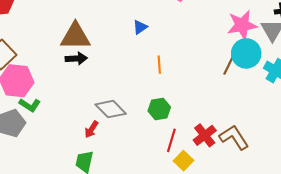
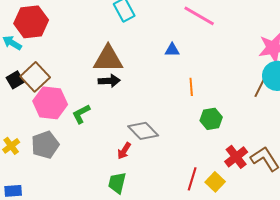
blue triangle: (140, 27) -> (172, 50), turned 35
green L-shape: (30, 105) -> (81, 114), moved, turned 120
green hexagon: (159, 109) -> (211, 119), moved
red line: (171, 140) -> (192, 179), moved

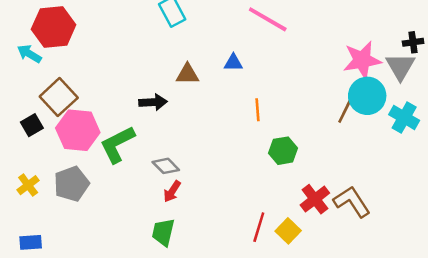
brown triangle: (108, 59) -> (187, 74), moved, size x0.6
black square: (15, 80) -> (32, 125), moved
green L-shape: (81, 114) -> (117, 144), size x1.5
gray diamond: (143, 131) -> (166, 166), moved, size x0.7

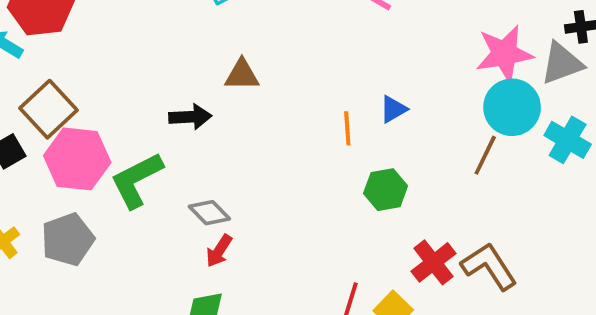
blue triangle: (233, 63) -> (393, 109), moved, turned -30
gray triangle: (400, 67) -> (562, 63), turned 40
brown line: (345, 110) -> (485, 155), moved

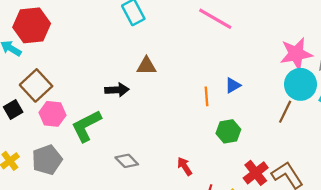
pink hexagon: (77, 159) -> (52, 114), size x0.7
gray diamond: (209, 213) -> (127, 161), moved
red arrow: (219, 251) -> (185, 166), moved, turned 114

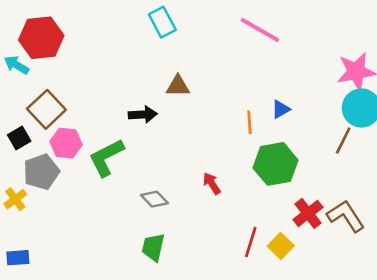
green hexagon: (228, 131) -> (275, 164), size x1.5
gray pentagon: (47, 160) -> (41, 172), moved
red arrow: (185, 166) -> (212, 183), moved

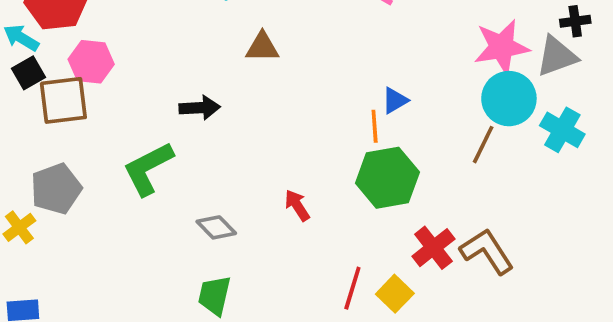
brown triangle: (178, 86) -> (262, 47), moved
brown square: (46, 109) -> (63, 100), turned 36
orange line: (249, 122) -> (375, 126), moved
black square: (19, 138) -> (28, 73), moved
pink hexagon: (66, 143) -> (91, 62), moved

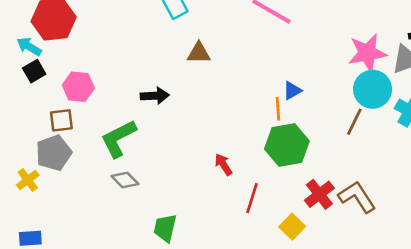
pink hexagon: (91, 62) -> (78, 87), moved
brown square: (63, 100) -> (61, 120), moved, size x0.7
gray diamond: (216, 227) -> (125, 180), moved
red line: (352, 288) -> (252, 198), moved

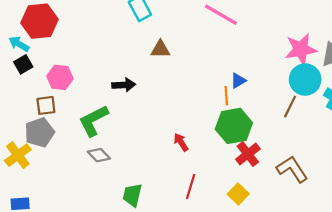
yellow cross: (28, 180) -> (18, 155), size x1.4
red cross: (319, 194) -> (248, 154), moved
red line: (252, 198) -> (191, 186), moved

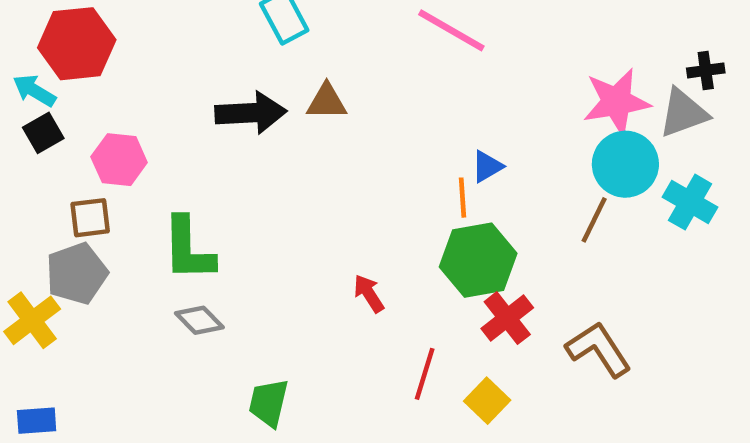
black arrow: (124, 85) -> (251, 113), moved, size x1.4
green L-shape: (93, 121) -> (188, 249), turned -64
red line: (191, 186) -> (425, 374), moved

